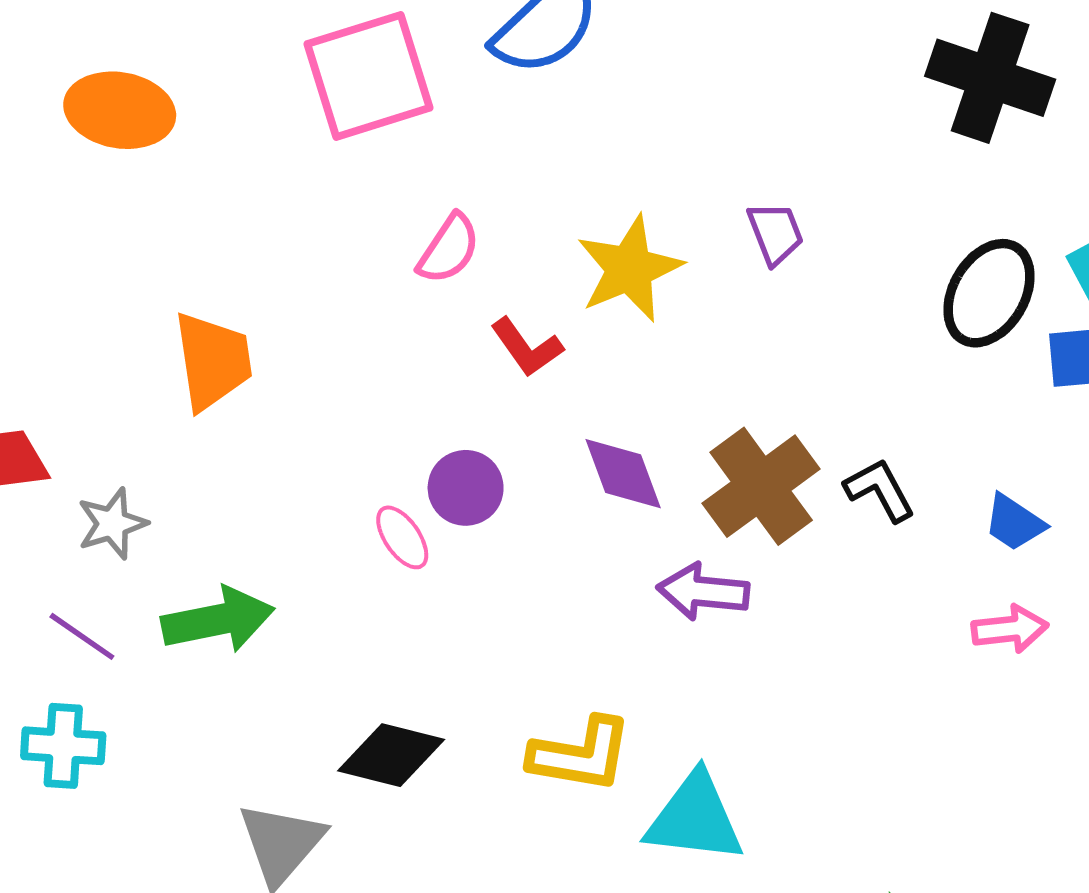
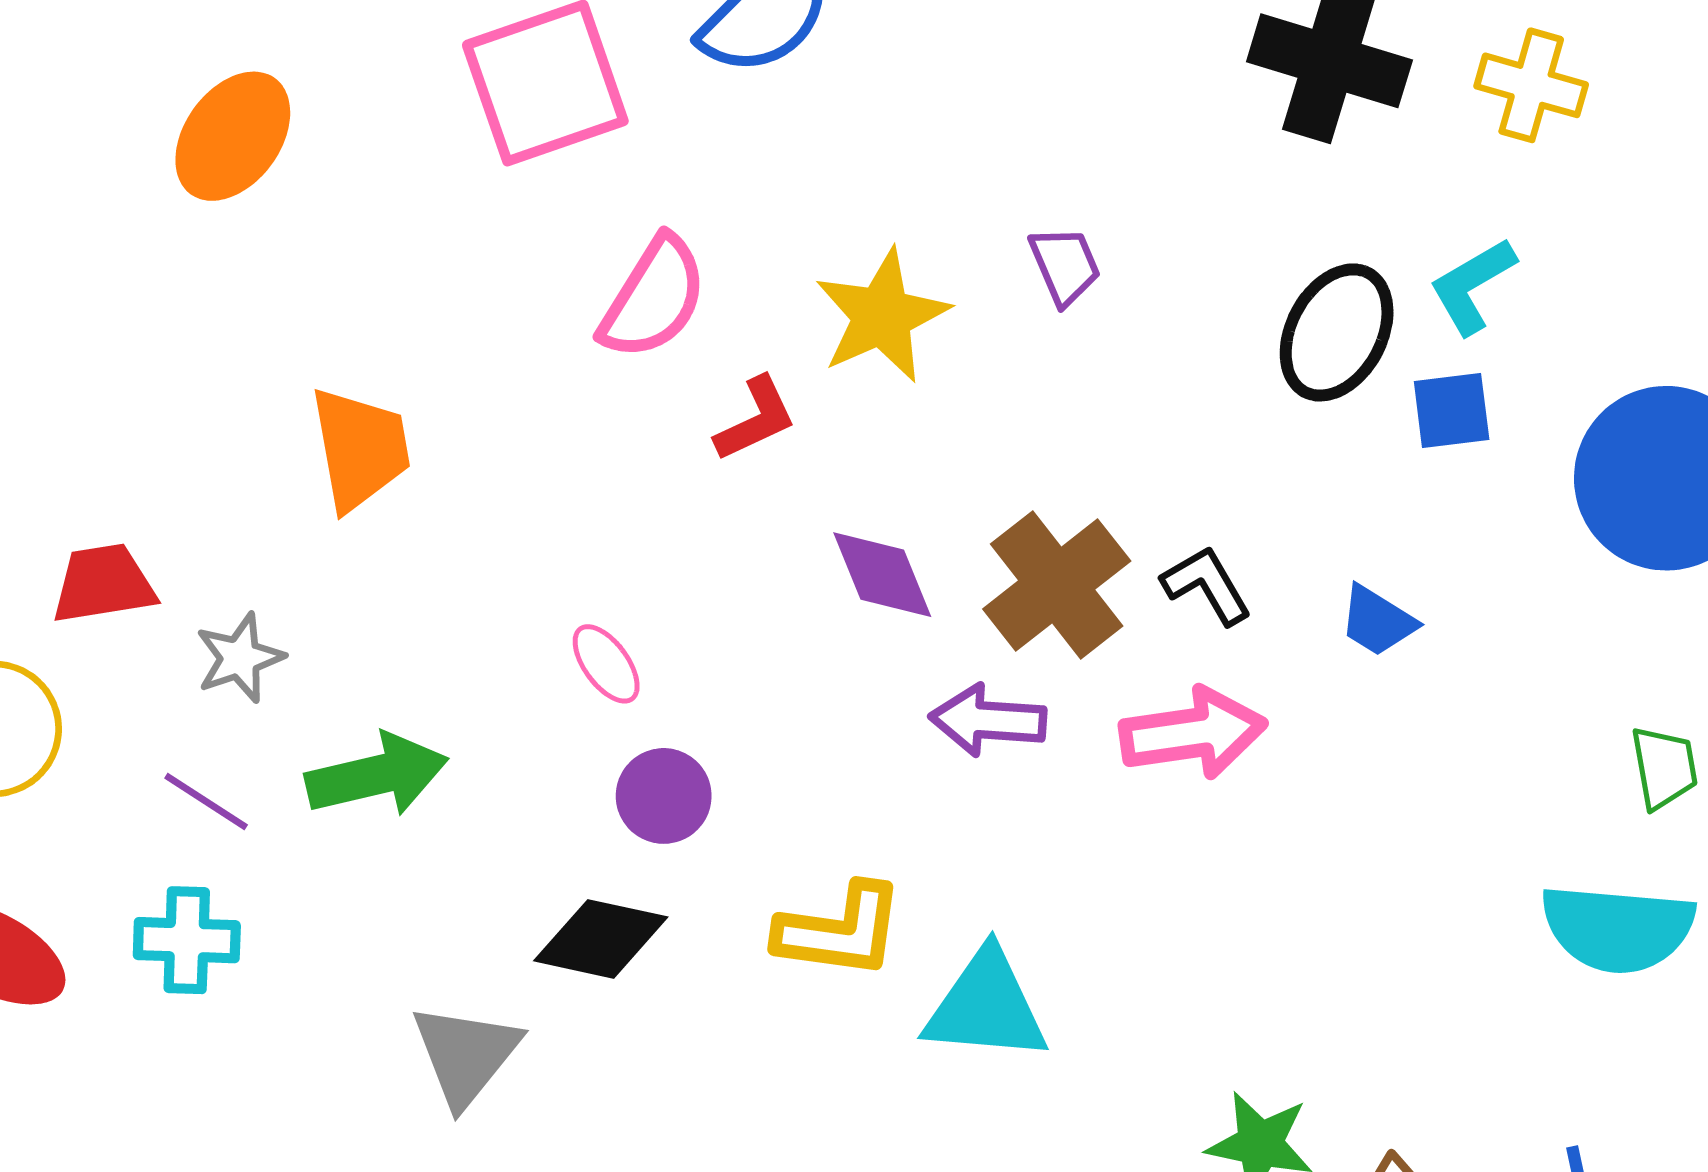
orange ellipse: (120, 110) -> (233, 136), turned -62
pink semicircle: (449, 249) -> (653, 298), size x1.4
red L-shape: (527, 347) -> (756, 419), turned -78
purple circle: (466, 488) -> (664, 796), moved
pink arrow: (1010, 629) -> (1193, 733), moved, size x1.5

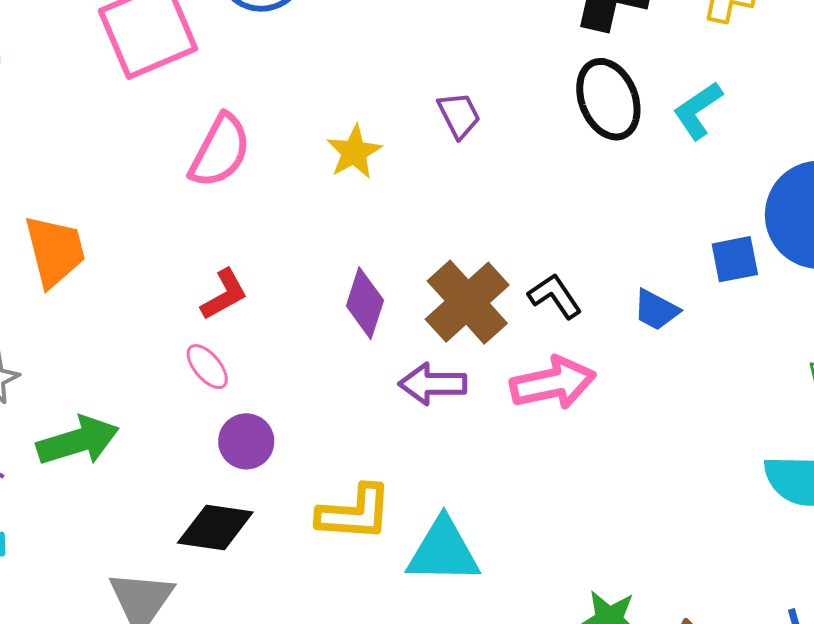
yellow star: (882, 316) -> (354, 152), size x0.7
black ellipse: (1337, 332) -> (608, 99), moved, turned -46
blue square: (1452, 411) -> (735, 259), moved
red L-shape: (756, 419) -> (224, 295), moved
purple diamond: (882, 575) -> (365, 303), turned 44

